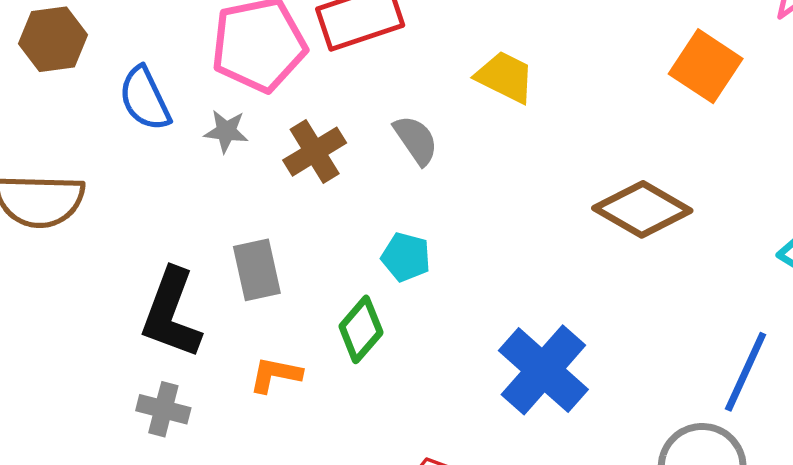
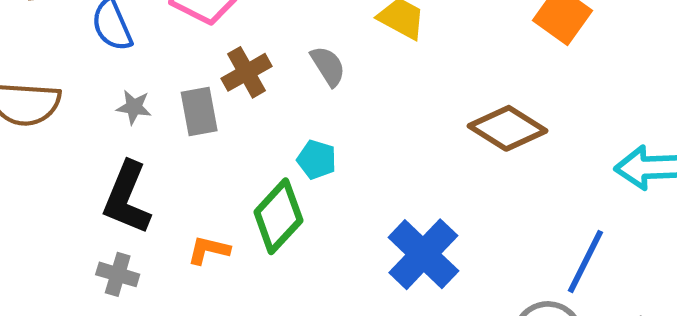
gray star: (226, 131) -> (134, 107), moved
gray rectangle: (257, 270) -> (199, 111), moved
green diamond: (361, 329) -> (278, 216), size x1.4

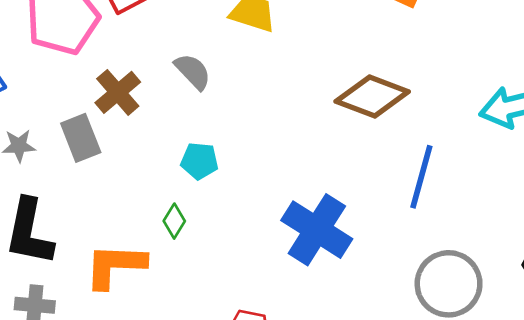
green diamond: (278, 216) -> (174, 221), size x0.5
orange L-shape: (209, 250) -> (115, 266), size x1.6
blue line: (585, 261) -> (421, 177), moved

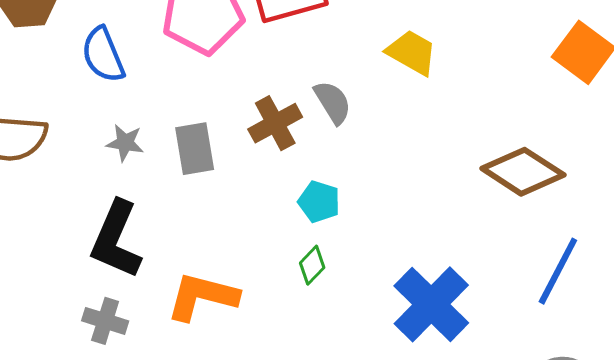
brown cross: (118, 92) -> (275, 123), moved
green diamond: (174, 221) -> (312, 265), moved

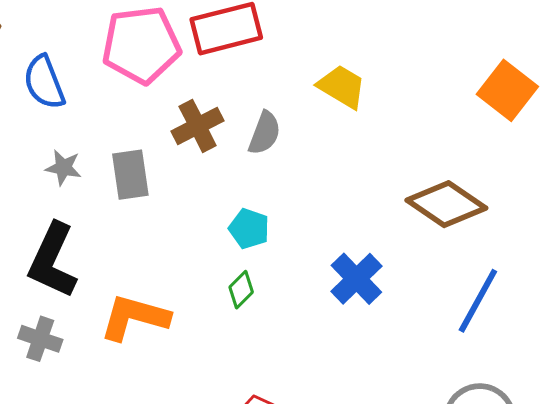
gray semicircle: (333, 102) -> (264, 133), turned 51
brown cross: (275, 123) -> (198, 126), moved
blue cross: (431, 304) -> (356, 279), moved, size x0.7

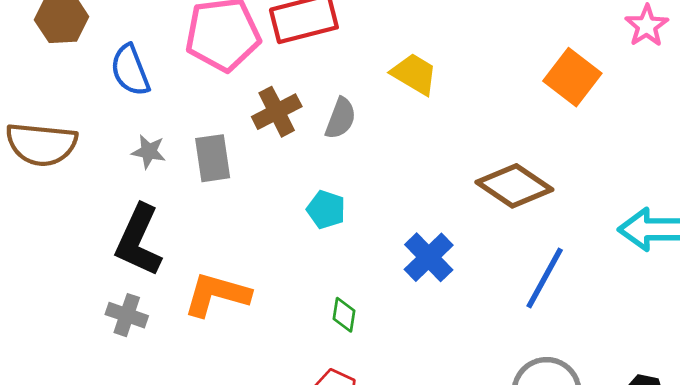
green diamond: (241, 290) -> (344, 315), moved, turned -36

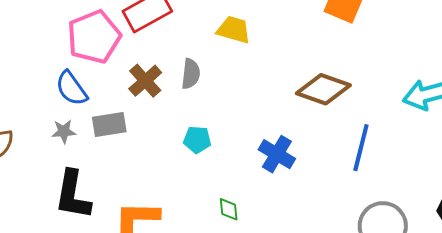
blue semicircle: (130, 70) -> (71, 88), moved
gray rectangle: (213, 158) -> (109, 125), turned -76

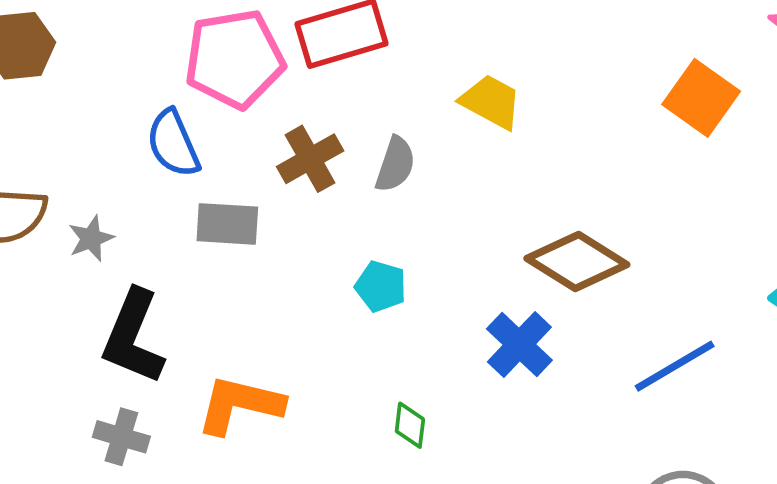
brown diamond: (323, 89) -> (577, 262), moved
gray star: (64, 131) -> (91, 238), moved, turned -30
blue line: (361, 148) -> (675, 366), turned 33

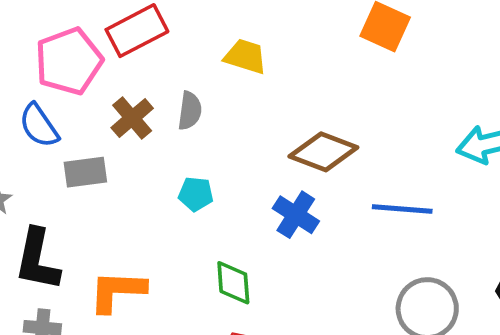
blue line: (675, 366) -> (402, 209), turned 46
green diamond: (410, 425) -> (233, 283), size x1.5

